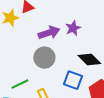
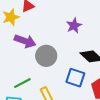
purple arrow: (49, 33) -> (25, 41), moved, turned 40

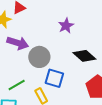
blue square: (75, 78) -> (54, 78), moved

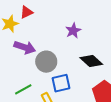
blue square: (54, 78) -> (61, 83), turned -30

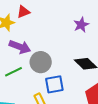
purple star: (73, 31) -> (81, 25), moved
green line: (23, 89) -> (14, 72), moved

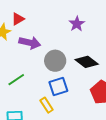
purple arrow: (20, 47) -> (30, 43), moved
gray circle: (41, 62) -> (55, 61), moved

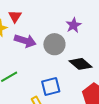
red triangle: (18, 19) -> (15, 16), turned -32
gray circle: (55, 61) -> (54, 44), moved

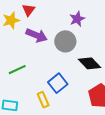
purple star: (74, 25) -> (77, 19), moved
blue square: (51, 86) -> (58, 83), turned -30

